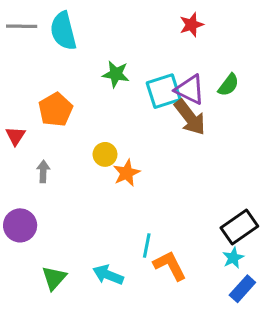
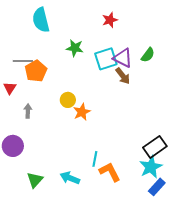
red star: (191, 25) -> (110, 20), moved
gray line: (22, 26) -> (23, 61), moved
brown arrow: (190, 117) -> (123, 76), size x0.7
cyan star: (233, 258) -> (151, 167), size x1.6

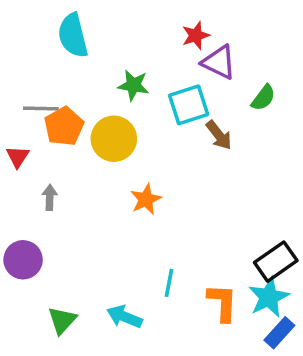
purple triangle: (123, 58) -> (219, 62), moved
yellow circle: (68, 100) -> (114, 139), moved, size x1.6
orange L-shape: (110, 172) -> (222, 303), moved, turned 30

